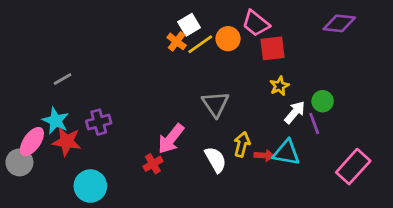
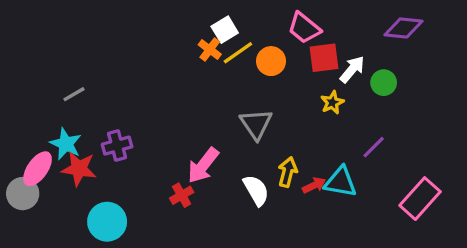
orange circle: (228, 39) -> (271, 61), moved
green circle: (323, 101) -> (384, 83), moved
white arrow: (295, 112) -> (352, 69), moved
purple line: (314, 123) -> (374, 147), turned 65
red arrow: (264, 155) -> (314, 185), turned -30

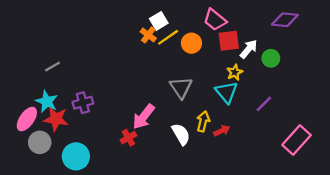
cyan triangle: (341, 182) -> (226, 92), moved, turned 40
gray circle: (23, 194) -> (40, 142), moved

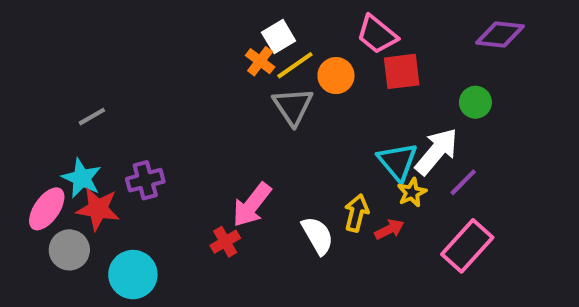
white arrow: (249, 49) -> (436, 151), moved, size x1.4
yellow star: (235, 72) -> (412, 192), moved
gray triangle: (181, 88) -> (293, 106), moved
pink rectangle: (297, 140) -> (467, 246), moved

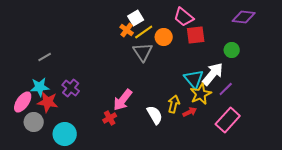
cyan star: (82, 178) -> (40, 87), turned -30
purple cross: (145, 180) -> (71, 88), turned -36
yellow star: (412, 192) -> (201, 94), size x1.5

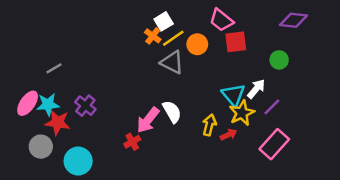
gray triangle: (143, 52) -> (172, 62), turned -30
white arrow: (213, 74) -> (256, 89), size x0.7
pink ellipse: (23, 102) -> (28, 103), moved
white semicircle: (155, 115) -> (172, 112), moved

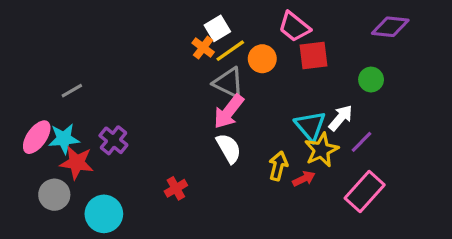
pink arrow: (148, 120) -> (229, 112), moved

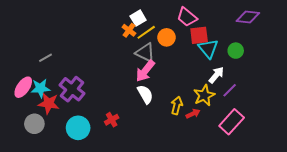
cyan triangle: (310, 126) -> (208, 49), moved
purple cross: (113, 140) -> (72, 89), size x1.4
cyan circle: (104, 214) -> (78, 128), moved

